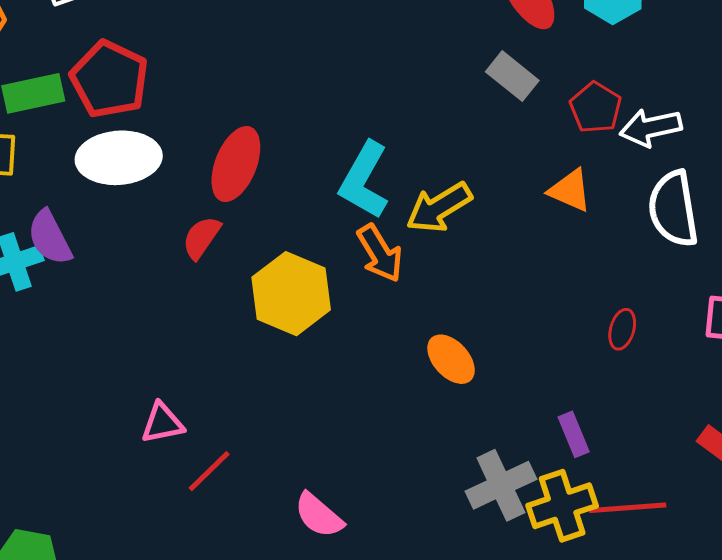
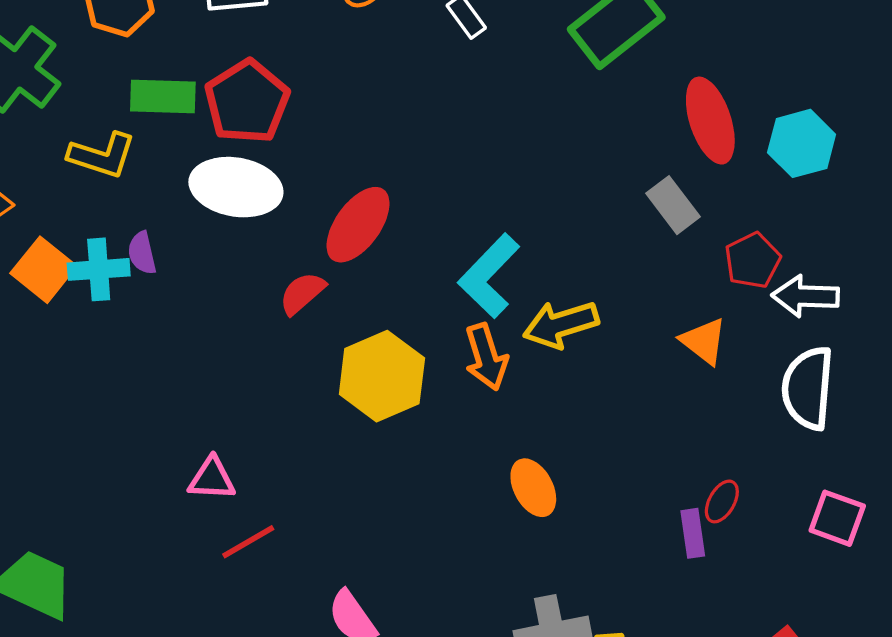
purple semicircle: (50, 238) -> (142, 253), size x0.7
purple rectangle: (574, 434) -> (693, 533), moved

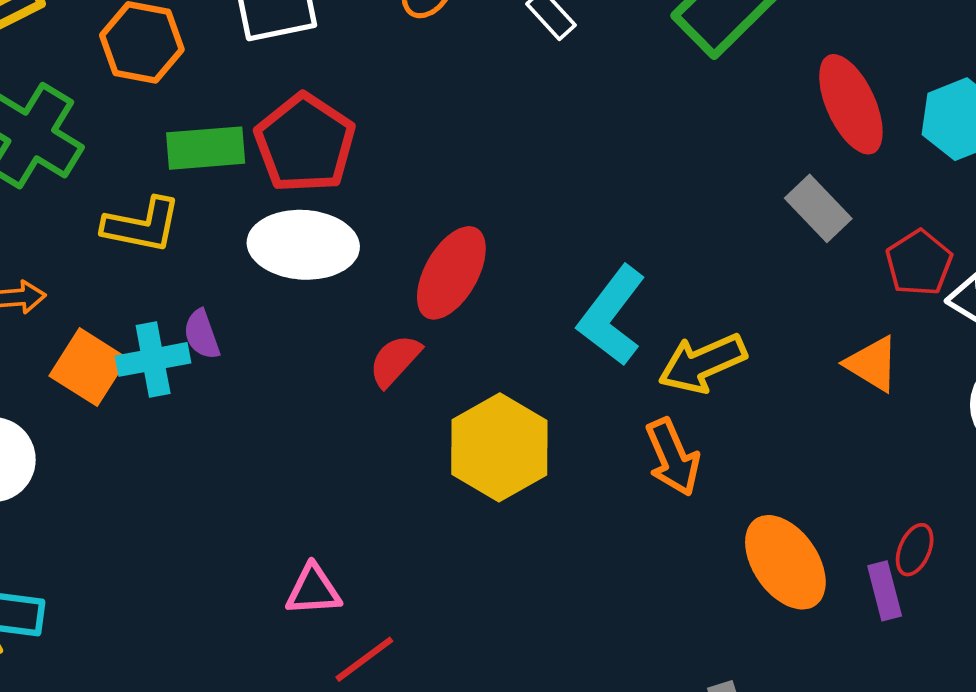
orange arrow: (486, 357) -> (673, 457), moved
orange ellipse: (533, 488) -> (785, 562), moved, size x1.4

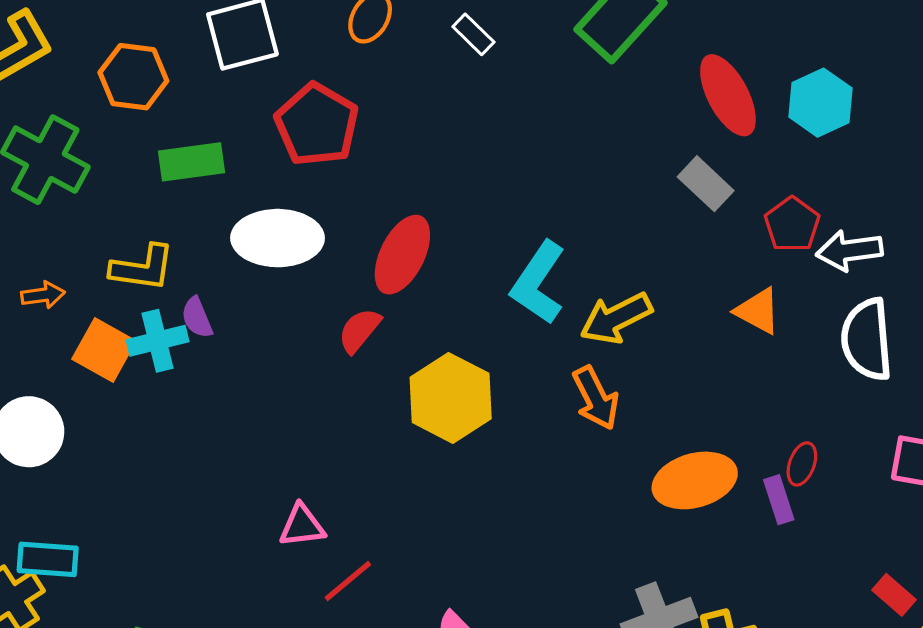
red pentagon: (305, 143) -> (317, 125), moved
yellow L-shape: (142, 225) -> (143, 268), moved
orange ellipse: (785, 562) -> (695, 480), turned -68

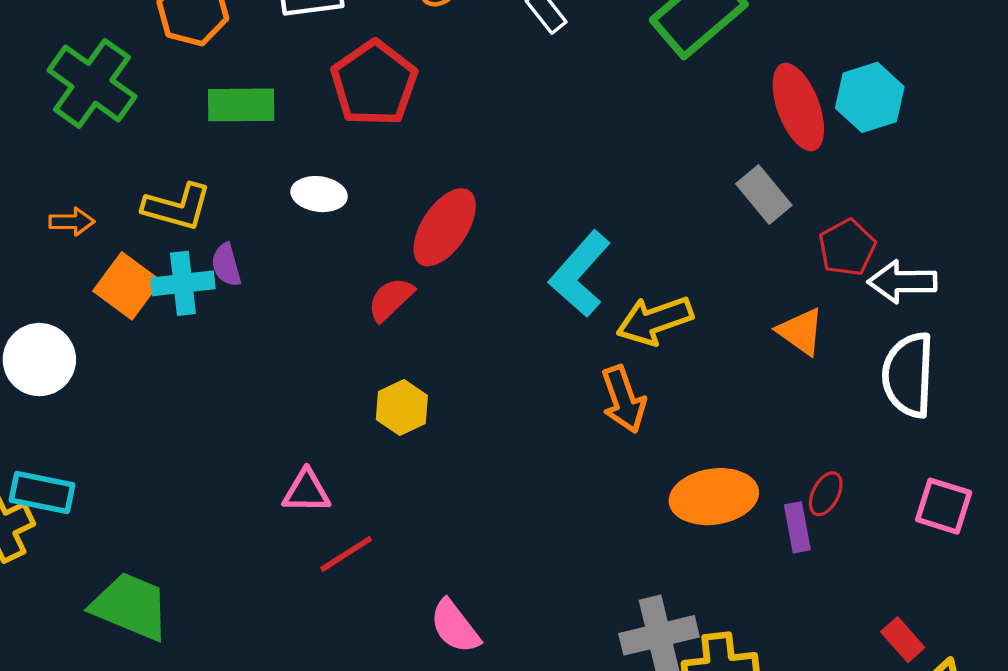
cyan hexagon: (820, 103) -> (870, 97), moved
white ellipse: (278, 238) -> (319, 194), size x0.6
yellow hexagon: (451, 398) -> (402, 408), moved, size x0.6

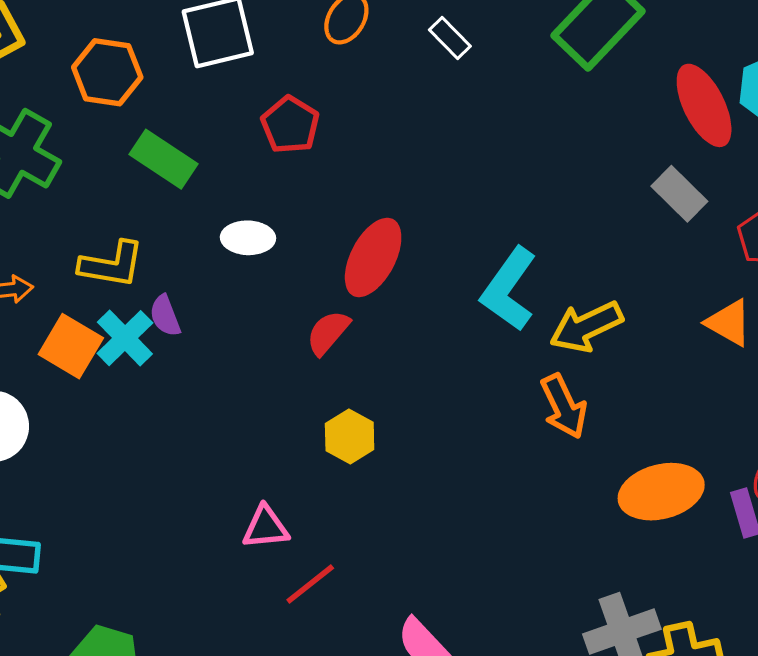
red pentagon: (374, 83) -> (290, 125), size x0.7
green rectangle: (241, 105) -> (164, 159), turned 40
cyan cross: (183, 283) -> (125, 338), turned -32

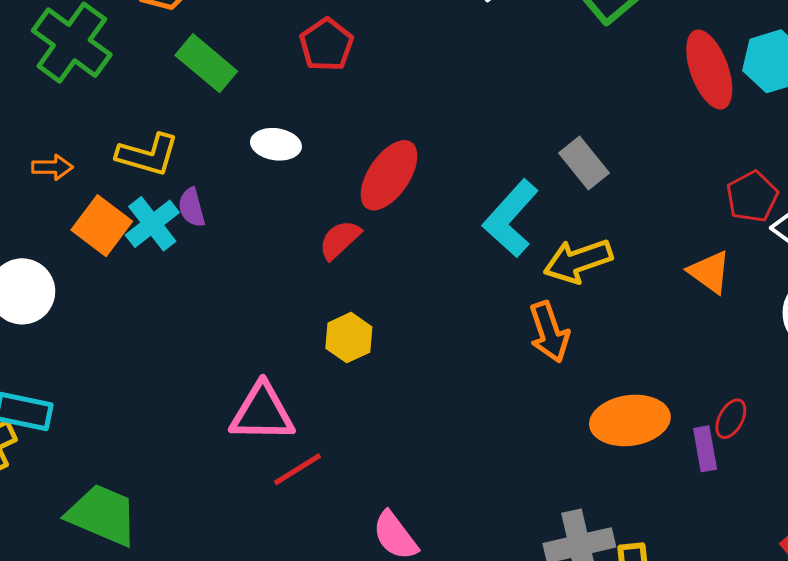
gray rectangle: (679, 194) -> (584, 163), moved
pink triangle: (265, 527) -> (262, 413), size x1.5

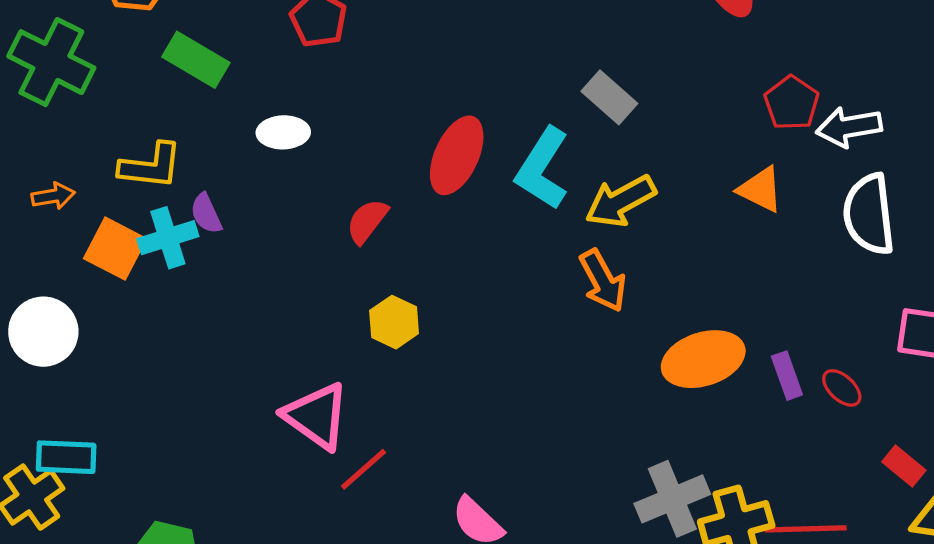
red ellipse: (389, 175) -> (457, 155), moved
cyan cross: (152, 224) -> (168, 238), turned 30
pink triangle: (262, 413) -> (316, 416), turned 44
red ellipse: (731, 419) -> (842, 388), moved, turned -66

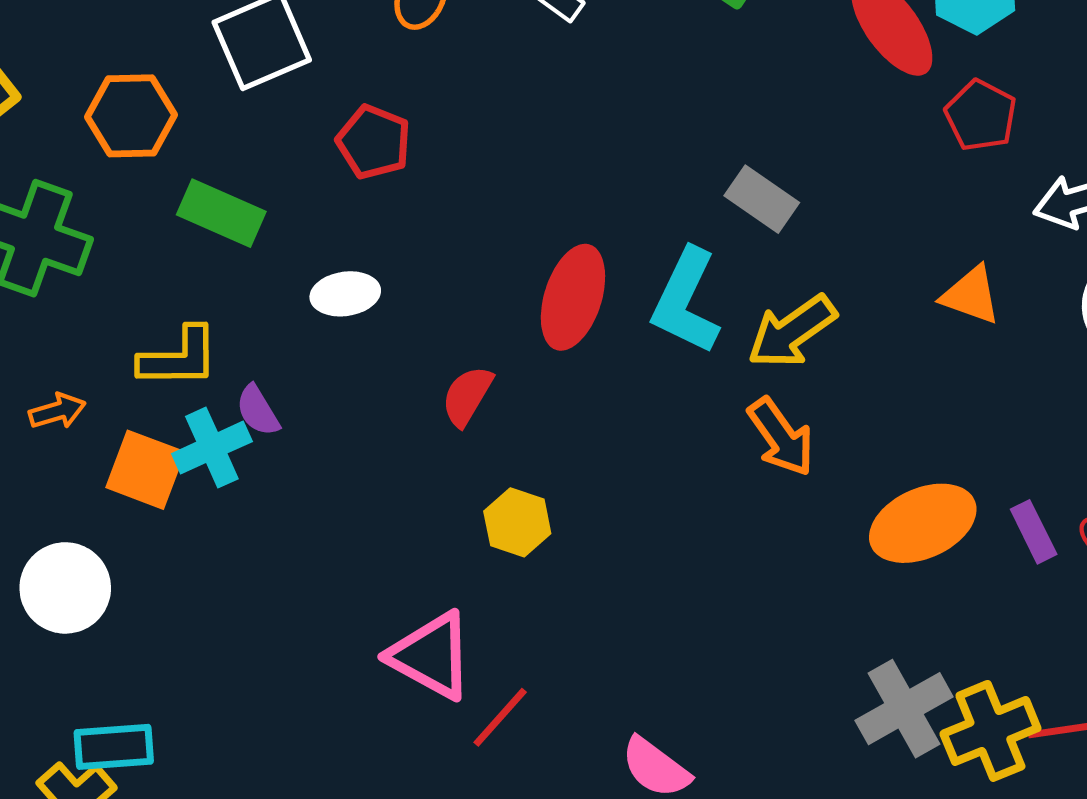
red pentagon: (792, 103) -> (981, 115), moved

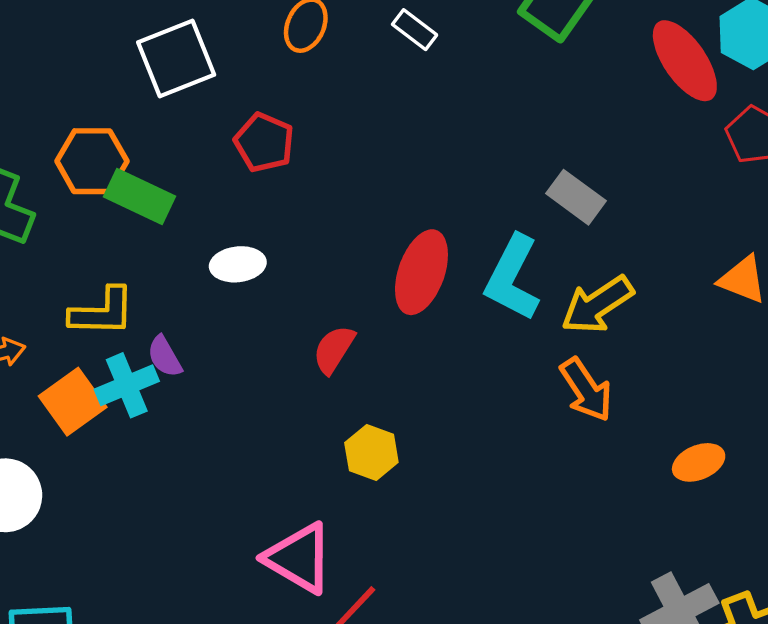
orange hexagon: (131, 116) -> (92, 161), moved
orange square: (145, 470) -> (73, 402), turned 32
orange ellipse: (923, 523) -> (699, 462), size x0.6

